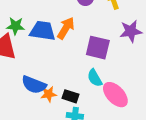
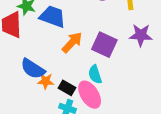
orange arrow: (66, 28) -> (72, 42), moved
pink ellipse: (115, 95) -> (90, 95), moved

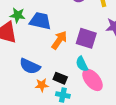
orange star: (46, 81) -> (42, 85), moved
pink ellipse: (90, 95) -> (93, 80), moved

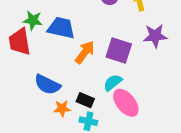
cyan semicircle: (82, 64) -> (113, 83), turned 77

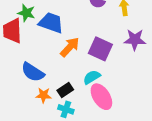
black rectangle: (85, 100) -> (65, 90), turned -63

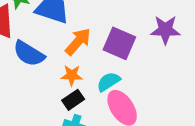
blue semicircle: (33, 72) -> (29, 54), moved
orange star: (44, 95) -> (72, 75), moved

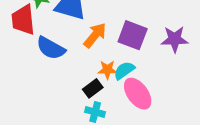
purple star: (165, 30) -> (175, 39), moved
orange star: (72, 75) -> (107, 70), moved

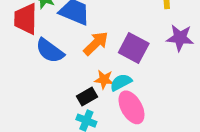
purple star: (175, 39) -> (180, 38), moved

